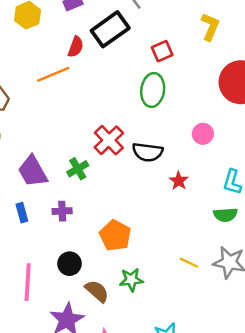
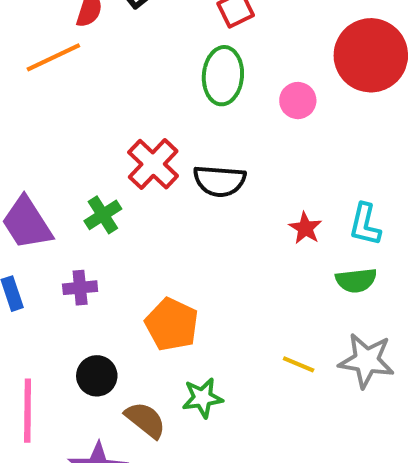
pink circle: (203, 134) -> (298, 101), moved
red star: (179, 181) -> (305, 228), moved

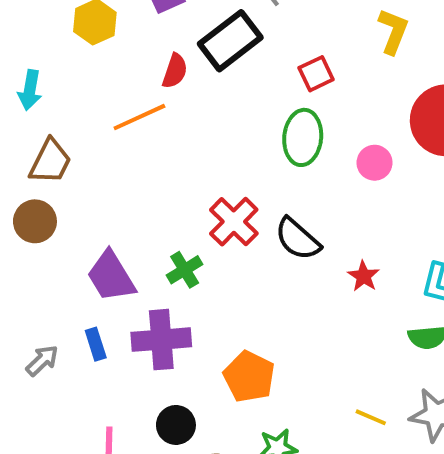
black semicircle: (220, 181) -> (298, 239), turned 36
red star: (305, 228) -> (364, 276), moved
purple cross: (80, 288) -> (161, 340), size x1.8

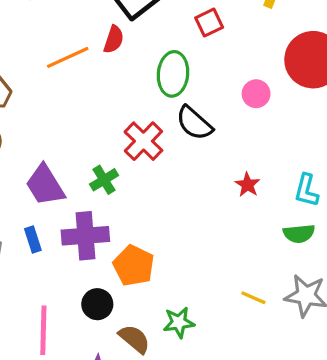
red semicircle: (175, 71) -> (114, 39), moved
green ellipse: (303, 137) -> (173, 74), moved
black semicircle: (298, 239) -> (194, 123), moved
orange pentagon: (249, 377) -> (134, 266), moved

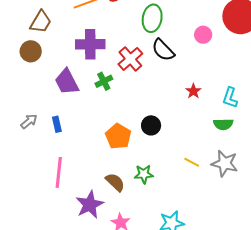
purple cross: (85, 236) -> (90, 44), moved
blue rectangle: (33, 240) -> (57, 124), moved
black circle: (97, 304) -> (151, 125), moved

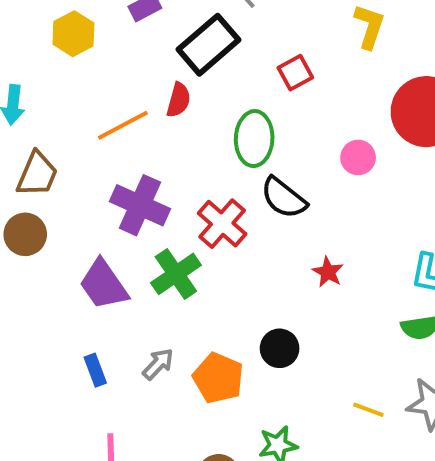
purple cross: (90, 44) -> (140, 205), turned 32
green cross: (104, 81) -> (176, 274), size x1.4
red star: (193, 91) -> (328, 272), moved
gray arrow: (29, 121) -> (158, 364), moved

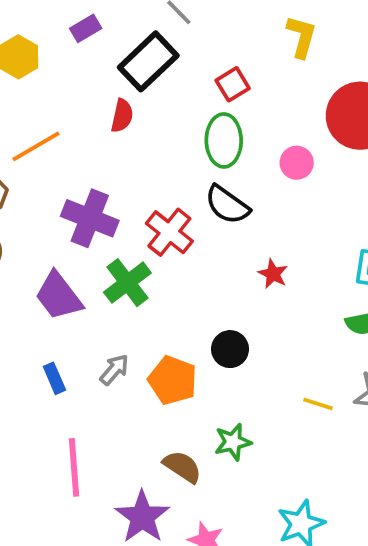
orange line: (123, 125) -> (36, 146), moved
green ellipse: (254, 139) -> (224, 140), moved

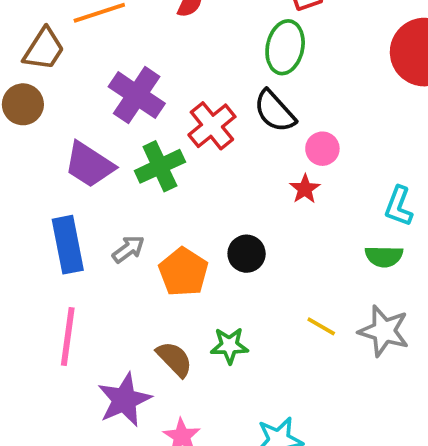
pink circle: (297, 163) -> (322, 149), moved
purple trapezoid: (59, 296) -> (89, 165), turned -32
blue rectangle: (54, 378) -> (68, 245), size x1.8

